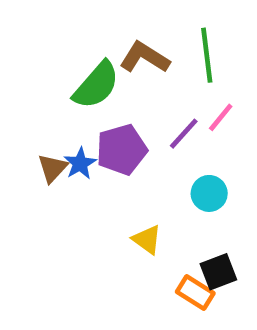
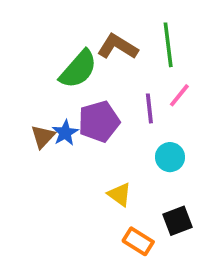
purple line: (184, 134) -> (149, 108), turned -48
orange rectangle: (195, 292) -> (138, 241), moved

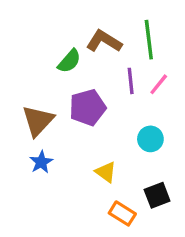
green semicircle: (78, 69) -> (69, 61), size x0.7
purple line: (149, 108) -> (131, 81), moved
blue star: (65, 133) -> (41, 162), moved
brown triangle: (43, 137) -> (38, 121), size x1.5

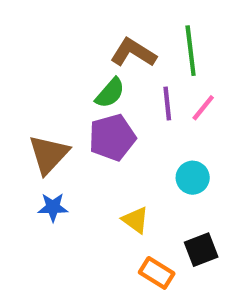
green semicircle: (69, 61) -> (110, 93), moved
blue star: (41, 162) -> (53, 207), turned 30

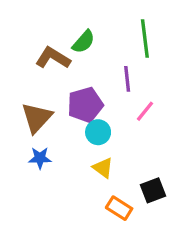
brown L-shape: (133, 53) -> (53, 58), moved
green semicircle: (110, 93) -> (84, 42), moved
pink line: (203, 108) -> (145, 111), moved
cyan circle: (193, 178) -> (98, 132), moved

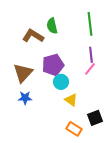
green semicircle: (84, 42) -> (52, 26), turned 126
purple line: (127, 79) -> (91, 55), moved
yellow triangle: (103, 168) -> (71, 100), moved

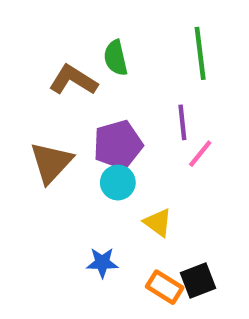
purple line: (91, 55) -> (182, 122), moved
cyan circle: (61, 82) -> (118, 183), moved
blue star: (25, 98) -> (102, 263), moved
black square: (95, 118) -> (198, 280), moved

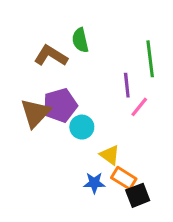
green line: (200, 53) -> (150, 59), moved
purple pentagon: (118, 145) -> (60, 105), moved
blue star: (102, 263) -> (94, 183), moved
orange rectangle: (165, 287) -> (124, 178), moved

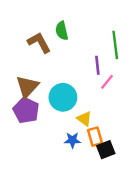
brown L-shape: (51, 56) -> (39, 43), turned 30
purple pentagon: (60, 105) -> (26, 110), moved, turned -30
cyan circle: (82, 127) -> (63, 97), size x1.5
orange rectangle: (124, 178) -> (95, 137), turned 42

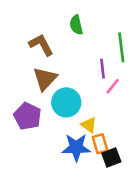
green semicircle: (62, 31) -> (76, 25), moved
brown triangle: (27, 87) -> (45, 79), moved
blue star: (72, 140) -> (76, 147), size x1.6

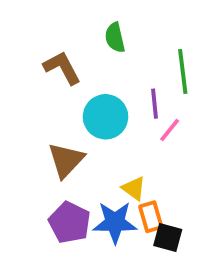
brown triangle: (45, 79) -> (66, 160), moved
cyan circle: (66, 102) -> (106, 117), moved
purple pentagon: (27, 116) -> (70, 222), moved
black square: (111, 157) -> (168, 238), turned 36

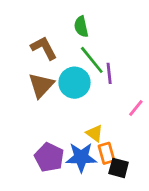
green line: (183, 72) -> (92, 60), moved, turned -32
pink line: (170, 130) -> (136, 108), moved
brown triangle: (66, 160) -> (41, 85), moved

